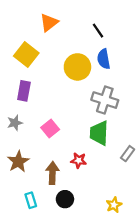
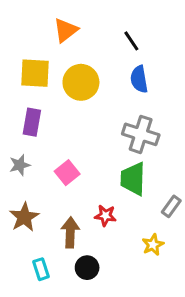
yellow square: (26, 54) -> (35, 73), turned -35
yellow circle: (77, 67) -> (81, 82), moved
yellow star: (114, 205) -> (153, 245), moved

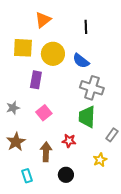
black line: (131, 41) -> (86, 27), turned 32
blue semicircle: (139, 79) -> (81, 61), moved, turned -42
purple rectangle: (32, 122) -> (36, 80), moved
black circle: (87, 268) -> (66, 175), moved

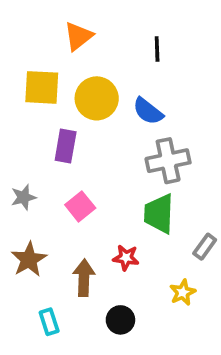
gray cross: (92, 88) -> (168, 161), turned -30

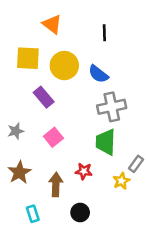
orange triangle: (78, 36) -> (52, 24), turned -45
purple rectangle: (66, 146) -> (44, 97), turned -50
yellow star: (183, 292) -> (121, 181), moved

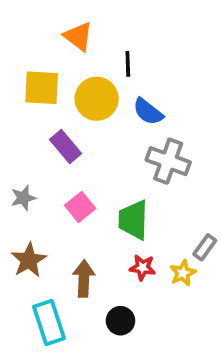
black line: (104, 33) -> (128, 64), moved
gray cross: (112, 107) -> (168, 161), turned 32
green trapezoid: (106, 142) -> (133, 220), moved
red star: (84, 171) -> (142, 267), moved
cyan rectangle: (33, 214) -> (49, 323), size x1.6

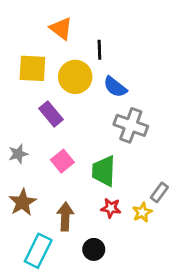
cyan rectangle: (49, 323) -> (38, 251), turned 44

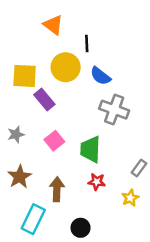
yellow square: (32, 68) -> (25, 76), moved
yellow star: (142, 212) -> (130, 198), moved
black circle: (94, 249) -> (81, 228), moved

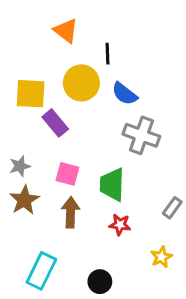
pink square: (54, 141) -> (67, 174), turned -36
brown star: (20, 177) -> (24, 200), moved
brown arrow: (57, 189) -> (71, 212), moved
yellow star: (130, 198) -> (161, 257), moved

